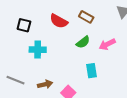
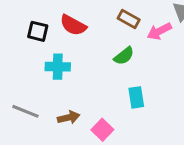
red semicircle: (59, 21) -> (73, 25), moved
pink arrow: (107, 44) -> (159, 31), moved

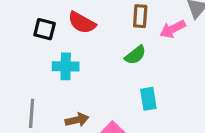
brown rectangle: (129, 19) -> (140, 16), turned 65
gray line: (25, 111) -> (32, 113), turned 72

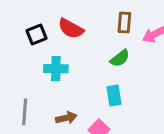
black square: (45, 29) -> (37, 34), turned -36
cyan rectangle: (148, 99) -> (114, 95), moved

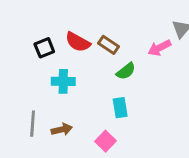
brown rectangle: (124, 23) -> (108, 45), moved, turned -60
brown arrow: (66, 118) -> (62, 129), moved

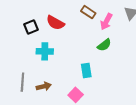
brown rectangle: (108, 45) -> (88, 12), moved
pink arrow: (159, 48) -> (106, 22), moved, turned -35
green semicircle: (126, 71) -> (104, 45), moved

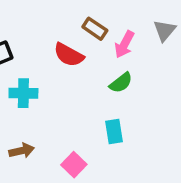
red semicircle: (55, 23) -> (69, 55), moved
cyan rectangle: (86, 70) -> (114, 131), moved

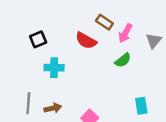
gray triangle: (164, 30) -> (154, 41), moved
cyan rectangle: (114, 131) -> (141, 106), moved

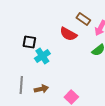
black square: (38, 39) -> (29, 42), moved, turned 32
cyan cross: (54, 68) -> (42, 56), turned -35

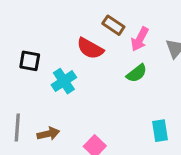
cyan cross: (42, 56) -> (64, 81), moved

